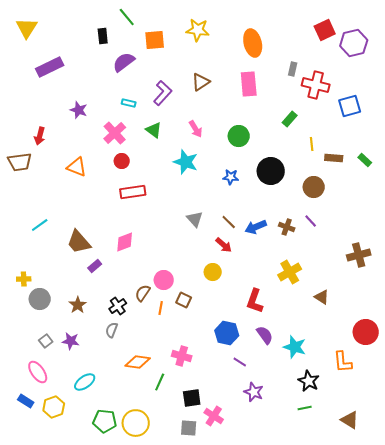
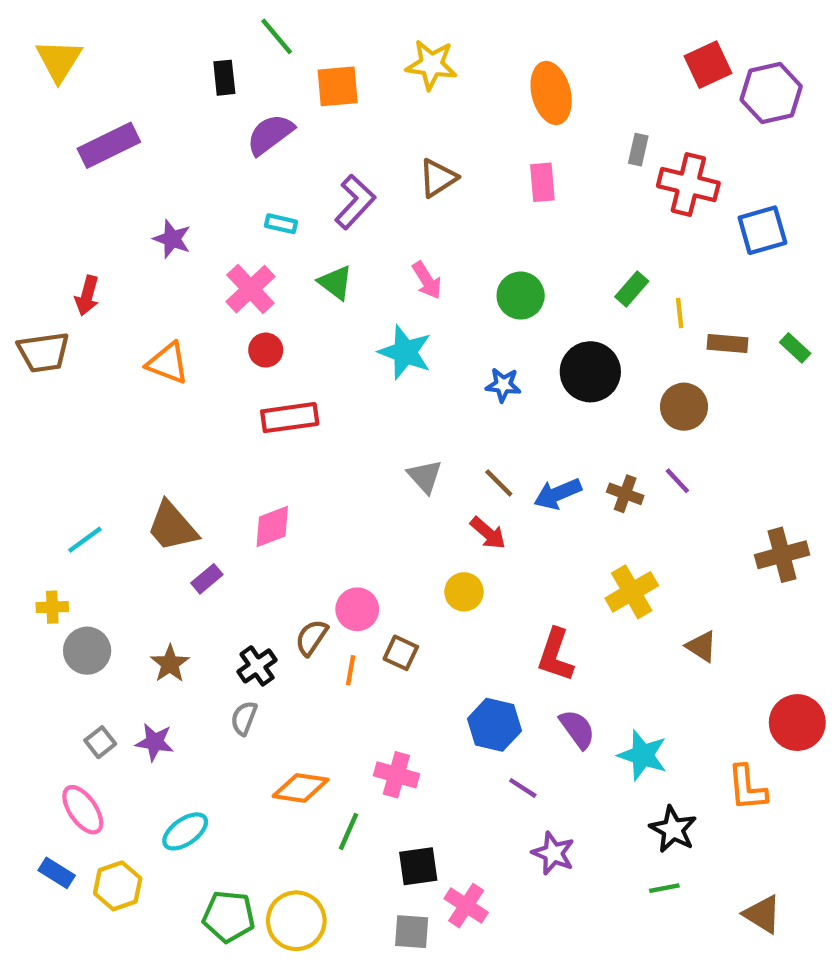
pink rectangle: (249, 84) -> (542, 182), size x0.7
green rectangle: (290, 119) -> (632, 289), moved
cyan line: (40, 225) -> (85, 540), moved

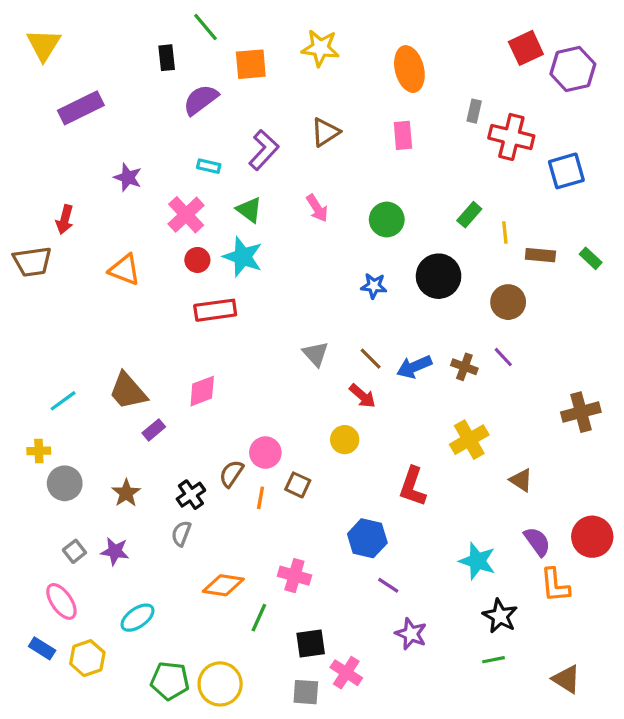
cyan star: (405, 352) -> (243, 257), moved
purple semicircle: (577, 729) -> (537, 542), moved

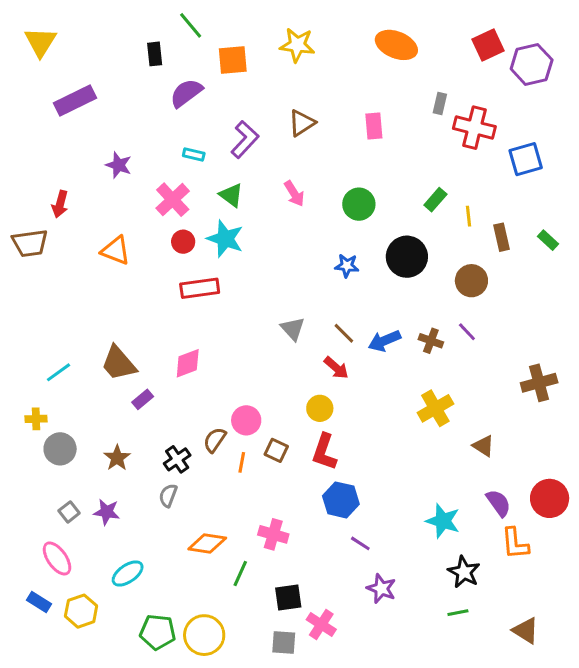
orange ellipse: (409, 69) -> (396, 45), moved, turned -54
brown rectangle: (540, 255) -> (501, 237), turned 72
red L-shape: (413, 487) -> (324, 452), moved

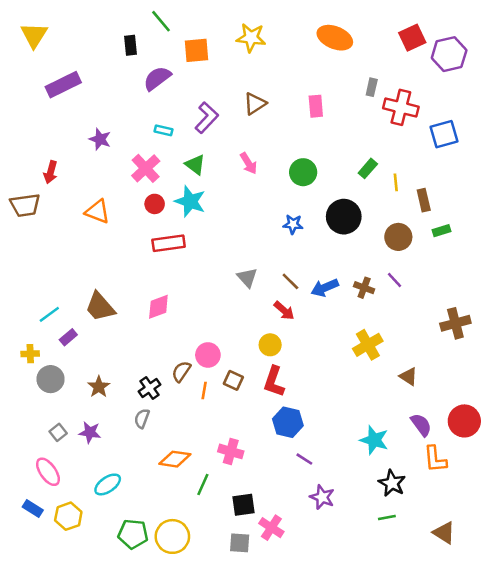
green rectangle: (548, 240) -> (441, 231), moved, turned -60
purple rectangle: (143, 399) -> (68, 337), moved

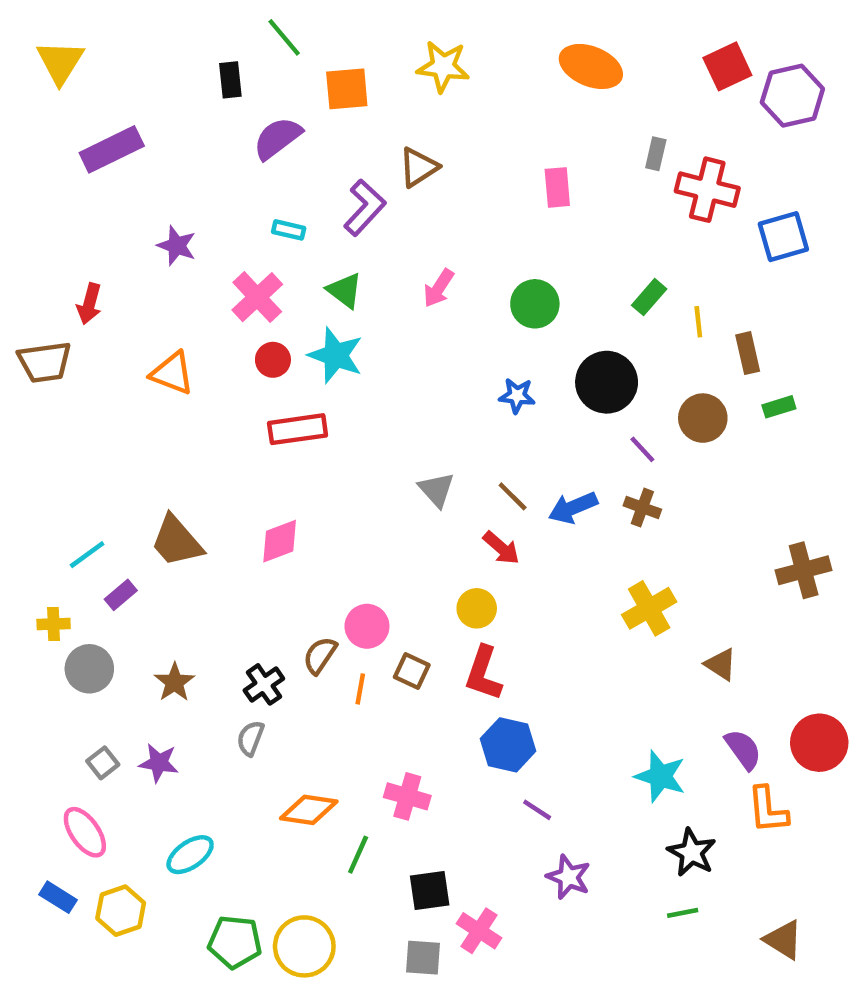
brown triangle: (255, 104) -> (418, 167), moved
pink arrow: (249, 163) -> (439, 288), turned 65
purple line: (395, 280) -> (642, 449), moved

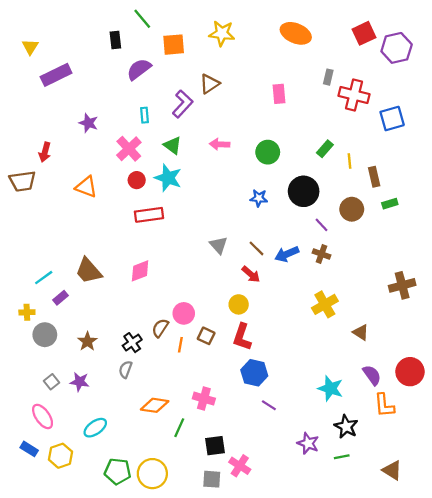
yellow triangle: (60, 62) -> (30, 47), moved, size x0.7
cyan rectangle: (289, 230) -> (145, 115), turned 72
pink arrow: (439, 288) -> (220, 144), turned 60
purple star: (568, 877) -> (308, 443), moved

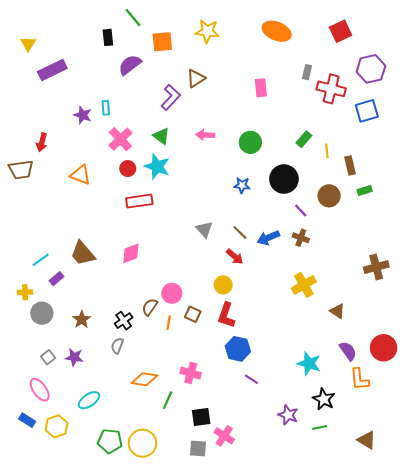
purple hexagon: (397, 48) -> (371, 69), moved
cyan rectangle: (145, 115) -> (106, 108), moved

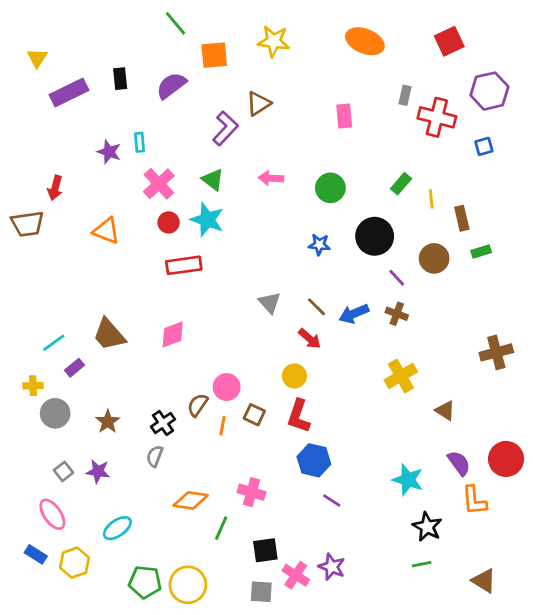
black rectangle: (108, 37) -> (120, 79), moved
blue square: (367, 111) -> (484, 146), size x0.6
purple star: (288, 415) -> (332, 567), moved

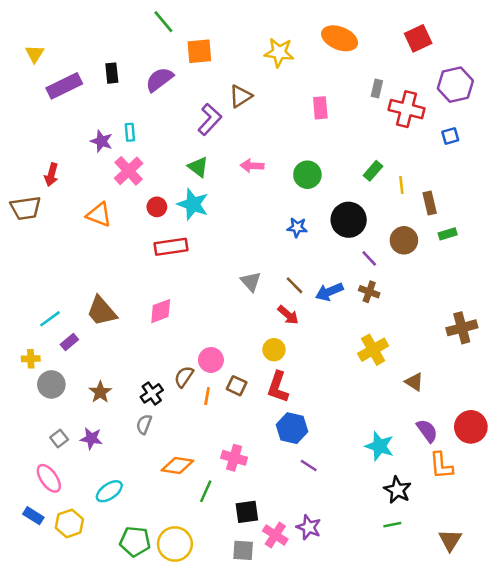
yellow star: (274, 41) -> (279, 52), moved
pink cross: (159, 184) -> (129, 171), moved
brown triangle: (484, 581) -> (450, 540), turned 30

